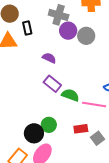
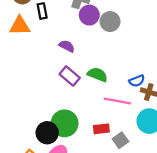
green semicircle: (70, 95) -> (97, 75), moved
green circle: (49, 125) -> (65, 123), size x1.5

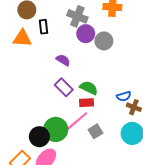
pink line: (117, 101) -> (77, 121), moved, turned -55
red rectangle: (101, 129) -> (87, 103), moved
gray square: (120, 140) -> (96, 131), moved

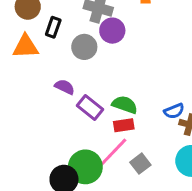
black rectangle: (43, 27) -> (53, 27), turned 32
gray circle: (104, 41) -> (84, 47), moved
purple semicircle: (63, 60) -> (65, 87), moved

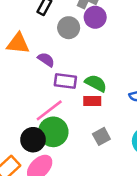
orange triangle: (26, 47) -> (18, 43), moved
purple rectangle: (90, 108) -> (65, 81), turned -40
pink line: (114, 152) -> (49, 110), moved

